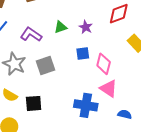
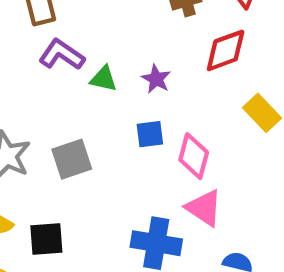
green triangle: (61, 27) -> (104, 79), turned 32
purple L-shape: (31, 34) -> (62, 55), moved

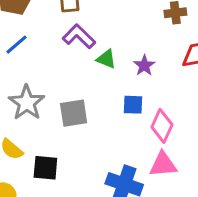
pink triangle: (204, 208) -> (163, 165), turned -48

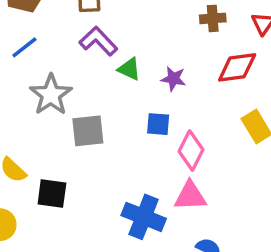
purple star: (144, 66) -> (173, 79), turned -30
gray star: (27, 103) -> (51, 95), moved

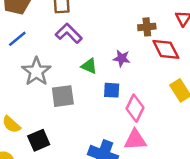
brown cross: (213, 18) -> (147, 27), moved
red diamond: (237, 67) -> (166, 49), turned 72
green triangle: (129, 69) -> (89, 66), moved
black square: (52, 193) -> (39, 140), turned -30

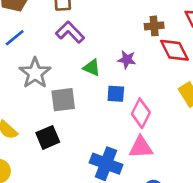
black square: (39, 140) -> (48, 137), moved

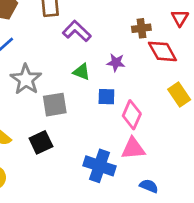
purple L-shape: (70, 32) -> (77, 31), moved

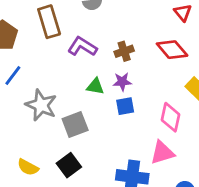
brown cross: (141, 28) -> (124, 51), moved
purple star: (116, 62) -> (122, 82), moved
pink diamond: (132, 115) -> (171, 117), moved

